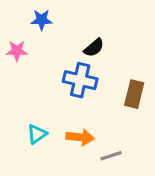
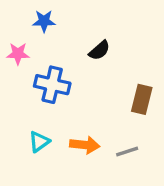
blue cross: (80, 80) -> (52, 85), moved
gray line: (111, 156) -> (127, 151), moved

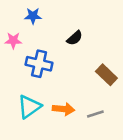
brown rectangle: (142, 99) -> (106, 75), turned -60
cyan triangle: (39, 142) -> (29, 107), size x1.5

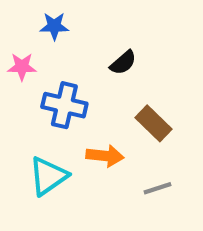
brown rectangle: (106, 75) -> (154, 123), moved
orange arrow: (64, 109) -> (105, 156), moved

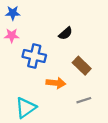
blue star: (54, 26) -> (13, 13), moved
cyan triangle: (48, 176) -> (26, 108), moved

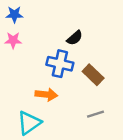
blue cross: (34, 56) -> (60, 64), moved
orange arrow: (56, 83) -> (46, 94), moved

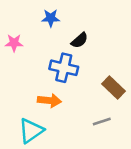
blue star: (14, 15) -> (51, 18), moved
brown rectangle: (93, 75) -> (114, 87), moved

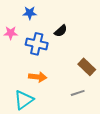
blue star: (51, 18) -> (30, 13), moved
blue cross: (64, 68) -> (37, 44), moved

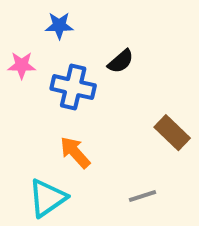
orange arrow: (38, 77) -> (75, 152), turned -138
gray line: (78, 93) -> (142, 196), moved

